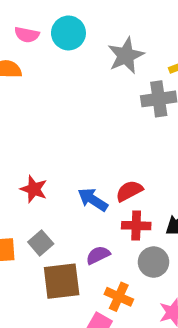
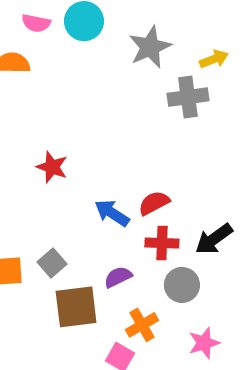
red star: (34, 189) -> (52, 167), moved
orange cross: (119, 297) -> (142, 325), turned 36

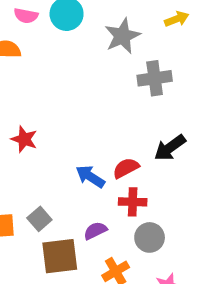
yellow arrow: (214, 59) -> (177, 19), moved
red star: (52, 167) -> (24, 139), moved
black arrow: (214, 239) -> (170, 148), moved

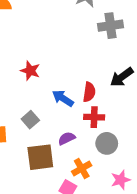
red star: (24, 139) -> (30, 71), moved
red semicircle: (126, 168) -> (89, 92), turned 126
gray square: (39, 219) -> (30, 120), moved

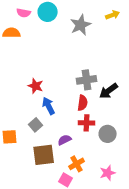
gray cross: (110, 26) -> (87, 80), moved
blue arrow: (63, 98) -> (49, 106), moved, turned 30
gray circle: (107, 143) -> (108, 134), moved

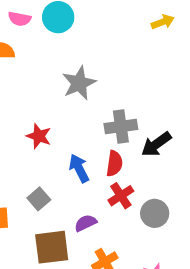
gray star: (81, 25) -> (79, 83), moved
blue arrow: (49, 106) -> (79, 168), moved
red cross: (87, 123) -> (121, 196), turned -35

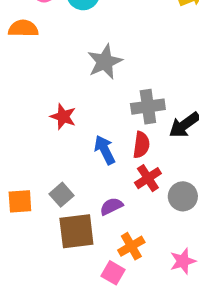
gray square: (39, 199) -> (62, 195), moved

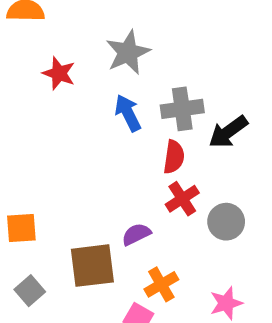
red star: (63, 117) -> (59, 73), moved
blue arrow: (105, 150) -> (128, 113), moved
gray square: (62, 195) -> (30, 291), moved

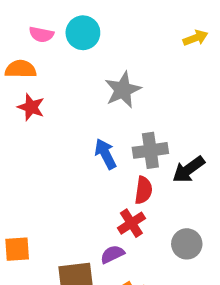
gray star: (128, 52) -> (123, 90), moved
red star: (59, 73) -> (31, 107), moved
red cross: (182, 199) -> (131, 223), moved

